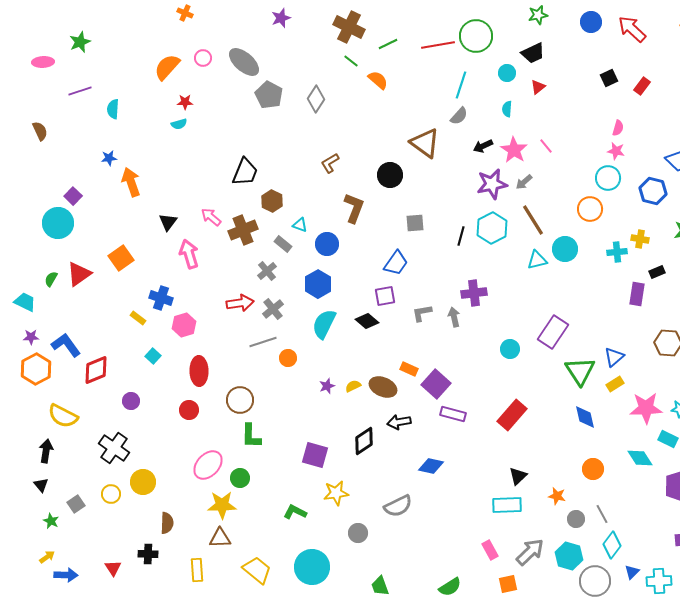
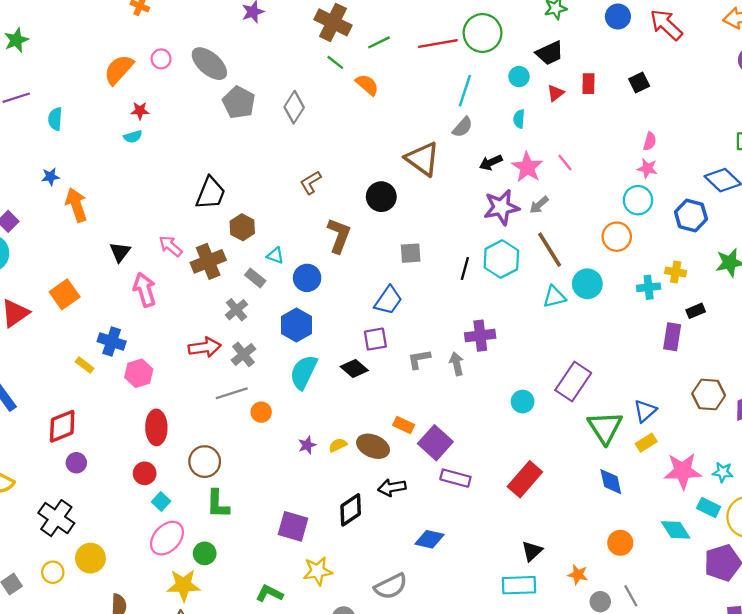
red rectangle: (642, 86) -> (588, 84), moved, turned -36
cyan square: (153, 356) -> (161, 502), moved
red diamond: (96, 370) -> (62, 426), moved

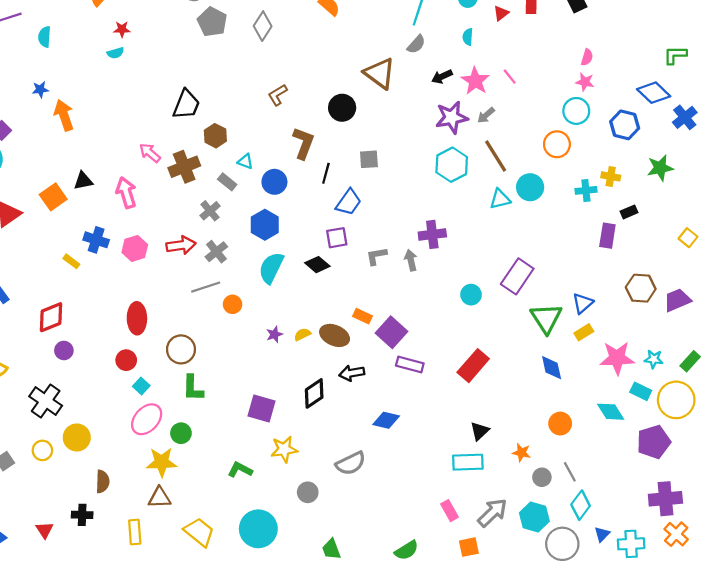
black triangle: (120, 252) -> (83, 181), moved, turned 42
black line: (465, 268) -> (326, 173), moved
pink hexagon: (139, 373) -> (135, 248), moved

